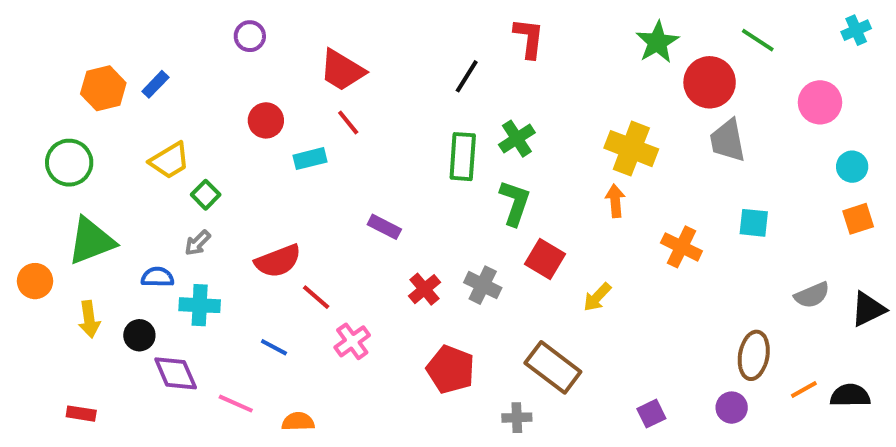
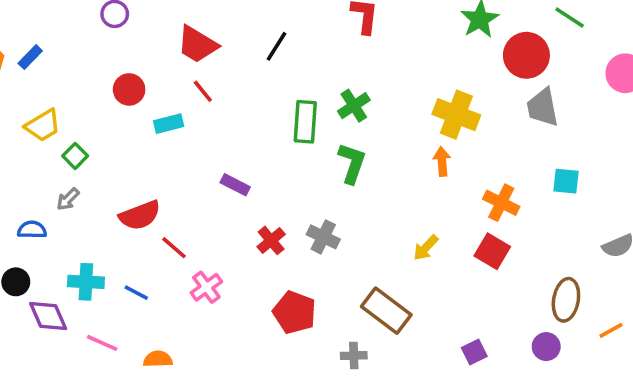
black line: (467, 76) -> (276, 46), moved
red square: (545, 259) -> (492, 251), moved
cyan cross: (200, 305) -> (86, 282), moved

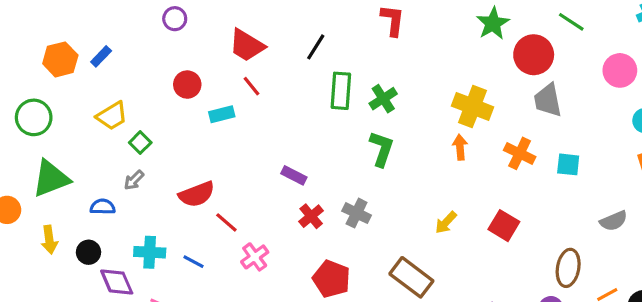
green rectangle: (305, 122) -> (341, 91), moved
purple rectangle: (235, 185) -> (294, 175), moved
orange cross: (501, 203) -> (520, 153), moved

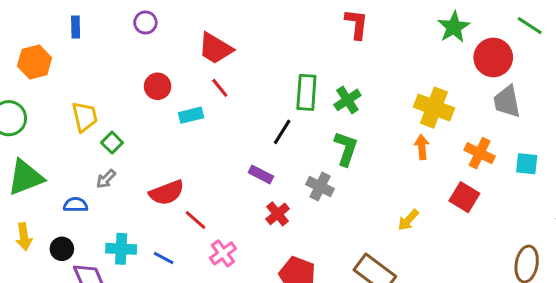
black line: (316, 47) -> (282, 132), moved
blue rectangle: (101, 56) -> (76, 27), moved, turned -45
yellow trapezoid: (112, 116) -> (85, 117), turned -72
gray cross: (357, 213) -> (320, 187), moved
red square: (504, 226) -> (464, 197), moved

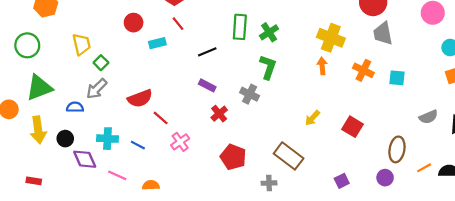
black line: (282, 132) -> (207, 52), moved, turned 36
gray arrow: (106, 179) -> (97, 89), size x1.5
red square: (464, 197) -> (353, 127), moved
yellow arrow: (24, 237) -> (38, 130), size x1.4

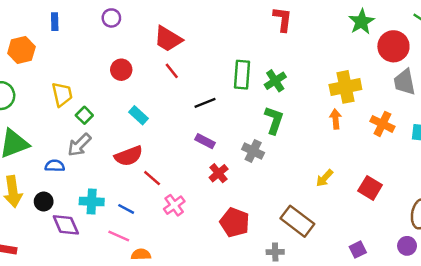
yellow cross: (331, 38) -> (345, 87), turned -32
cyan rectangle: (157, 43) -> (138, 115), moved, turned 56
pink line: (117, 175) -> (119, 236), moved

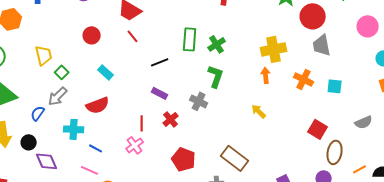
blue semicircle: (55, 166) -> (38, 113), turned -56
red line: (152, 178) -> (142, 123), moved, turned 49
yellow arrow: (325, 178) -> (259, 111), moved, turned 91
red square: (370, 188) -> (318, 129), moved
cyan cross: (92, 202) -> (74, 129), moved

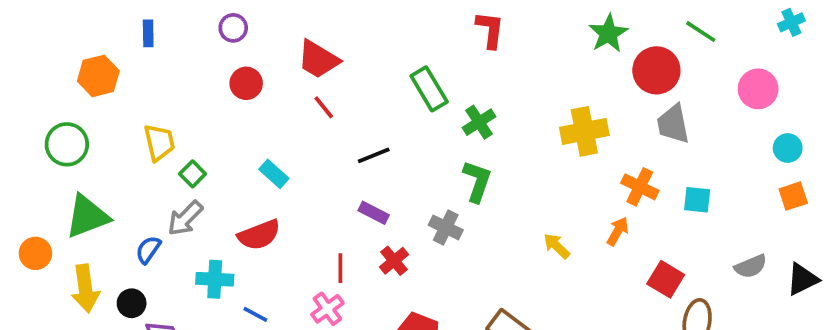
red circle: (92, 35) -> (246, 83), moved
green rectangle: (190, 39) -> (429, 89), moved, turned -35
orange arrow: (266, 75) -> (618, 231), moved, turned 35

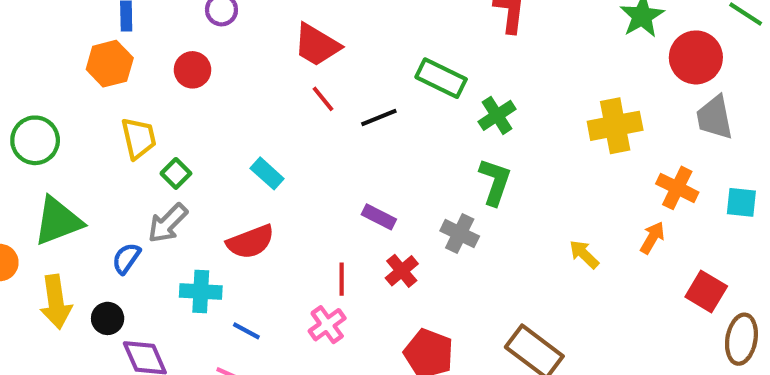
orange hexagon: (98, 76) -> (110, 64), moved
red circle: (246, 83) -> (192, 70), moved
green rectangle: (429, 89) -> (441, 78), turned -33
black line: (374, 155) -> (379, 118), moved

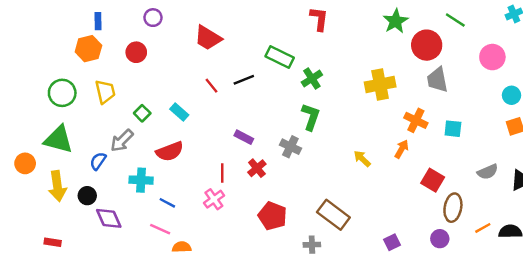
red line: (323, 99) -> (212, 86), moved
green circle: (35, 140) -> (62, 93), moved
green square: (176, 173) -> (142, 113), moved
green triangle: (58, 221) -> (59, 139), turned 36

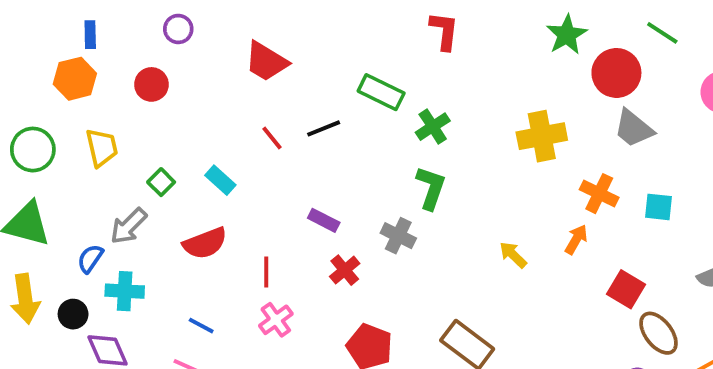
gray trapezoid: (437, 80) -> (634, 128), turned -40
red line: (222, 173) -> (266, 272), moved
cyan cross: (141, 180) -> (125, 291), moved
brown ellipse: (453, 208) -> (658, 333), turned -48

